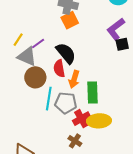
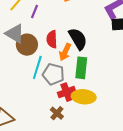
purple line: (38, 44) -> (34, 11), turned -40
black semicircle: (66, 53) -> (78, 39), moved
gray triangle: (27, 56) -> (15, 34), moved

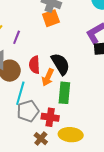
gray pentagon: (53, 74) -> (28, 111), moved, turned -30
red cross: (67, 92) -> (50, 117), turned 30
yellow ellipse: (84, 97) -> (71, 135), moved

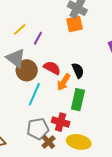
black semicircle: (60, 64) -> (78, 71), size x0.7
red semicircle: (34, 65) -> (52, 68), turned 114
gray pentagon: (28, 111) -> (38, 129), moved

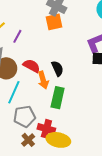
orange arrow: (64, 82) -> (43, 80), turned -48
red cross: (61, 122) -> (46, 129), moved
gray pentagon: (38, 129) -> (25, 116), moved

